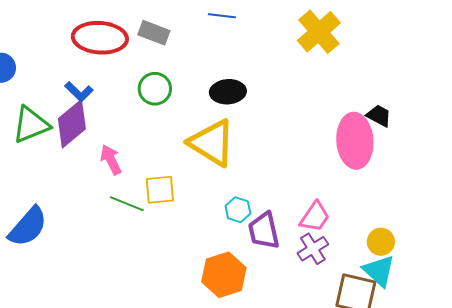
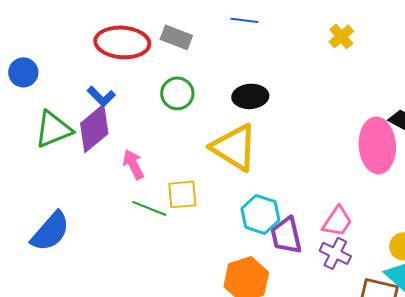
yellow cross: (319, 32) -> (341, 36), size x0.6
cyan hexagon: (238, 210) -> (260, 214), size x1.5
purple cross: (313, 249) -> (335, 253), turned -32

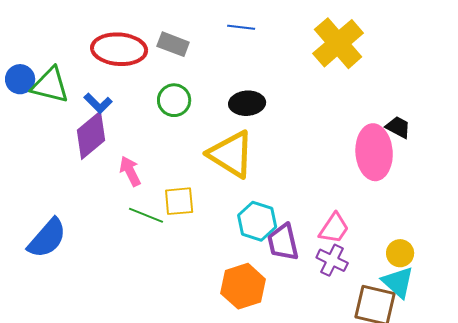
yellow cross: (341, 36) -> (338, 43), size x2.0
green triangle: (53, 129) -> (50, 85), moved, turned 36

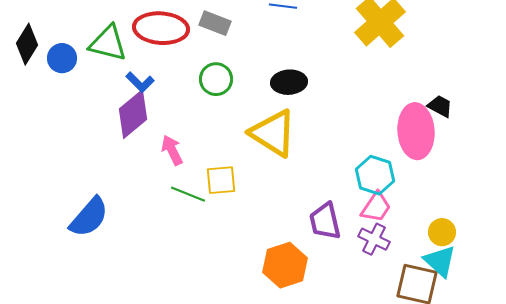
green triangle: (50, 85) -> (108, 43), moved
cyan hexagon: (257, 221) -> (375, 175), moved

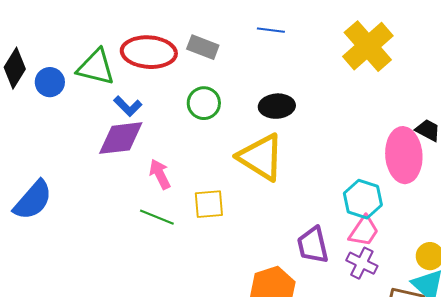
purple diamond: (133, 114) -> (121, 138), turned 33
green line: (188, 194) -> (157, 217), moved
blue semicircle: (89, 217) -> (33, 200), moved

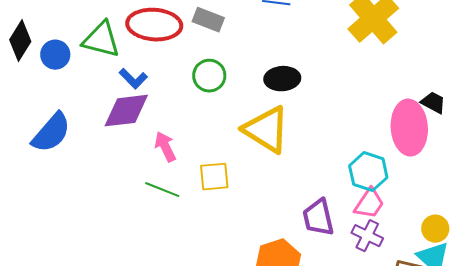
blue semicircle: (33, 200) -> (51, 133), moved

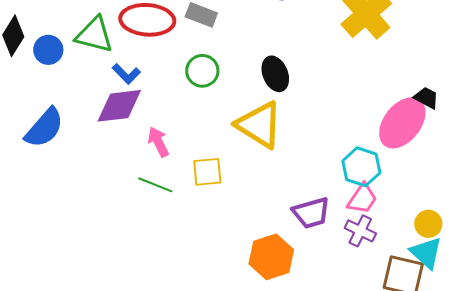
black ellipse: (282, 79) -> (275, 74), turned 72
pink ellipse: (409, 128) -> (402, 123), turned 42
purple trapezoid: (318, 218) -> (311, 213), turned -93

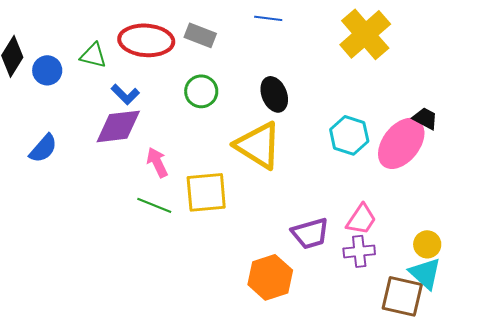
green triangle: (94, 35) -> (93, 55), size x0.7
blue semicircle: (44, 128) -> (43, 148), size x0.7
cyan hexagon: (361, 167) -> (349, 135), moved
yellow square: (207, 172) -> (206, 192), size x1.4
purple cross: (360, 231) -> (359, 251), turned -32

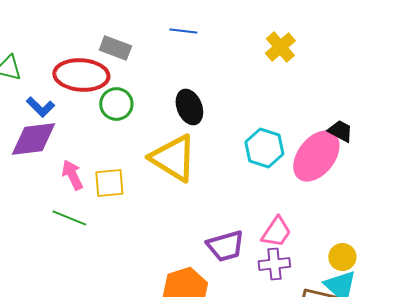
yellow cross: (365, 34) -> (280, 47), size x0.6
red ellipse: (146, 40) -> (81, 75), moved
yellow square: (206, 192) -> (109, 183), moved, size x0.7

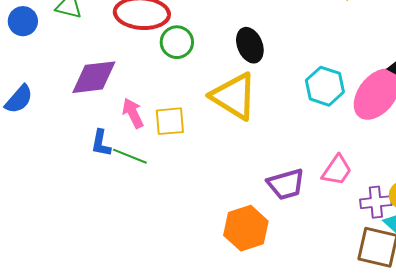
blue L-shape: (40, 107) -> (101, 143), moved, turned 56
purple cross: (274, 264) -> (376, 202), moved

